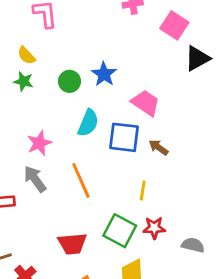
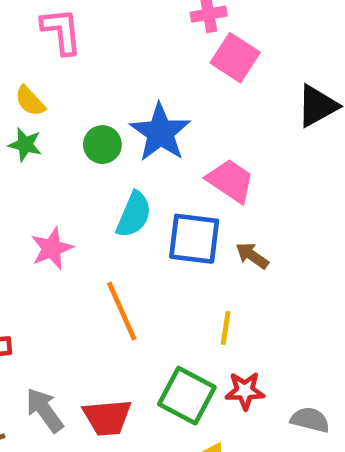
pink square: (174, 25) -> (235, 58), moved
blue star: (104, 74) -> (160, 132), size x1.4
gray arrow: (35, 179) -> (44, 410), moved

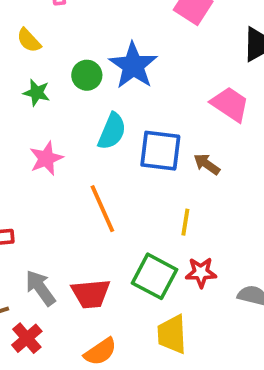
green star: (25, 145) -> (37, 93), moved
pink trapezoid: (230, 181) -> (230, 104), moved

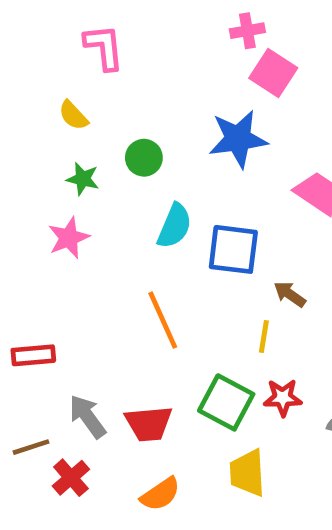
blue star: (133, 66) -> (238, 139), moved, turned 30
pink star: (46, 158) -> (69, 238), moved
brown arrow: (207, 164) -> (290, 294), moved

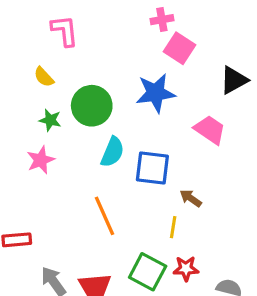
green circle: (144, 158) -> (92, 106), size x1.6

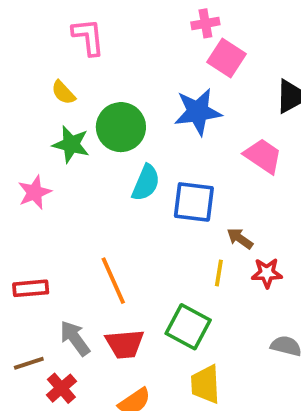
green star: (50, 120) -> (71, 144), size x1.4
pink star: (41, 160) -> (35, 192), moved
orange line: (104, 216) -> (113, 281), moved
red star: (186, 269) -> (267, 273), moved

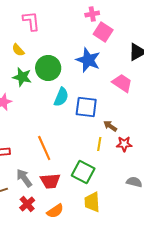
blue star: (198, 112) -> (88, 60), turned 30
red cross: (61, 388) -> (27, 204), moved

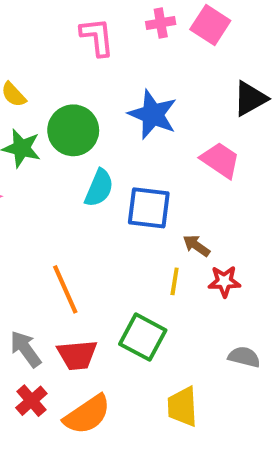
pink L-shape: (31, 21) -> (97, 37), moved
pink square: (103, 32) -> (210, 25), moved
yellow trapezoid: (92, 202) -> (183, 407), moved
orange semicircle: (55, 211) -> (87, 415), size x1.4

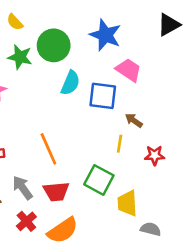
pink trapezoid: (220, 160) -> (129, 70), moved
red star: (224, 281) -> (155, 155), moved
gray semicircle: (244, 357) -> (151, 229), moved
yellow trapezoid: (183, 407) -> (127, 203), moved

